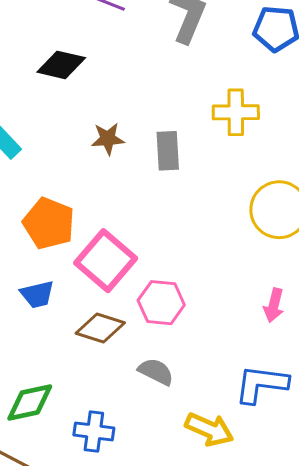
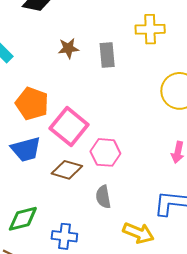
blue trapezoid: (37, 294) -> (26, 149), size x1.4
gray semicircle: (156, 372) -> (103, 197), turned -125

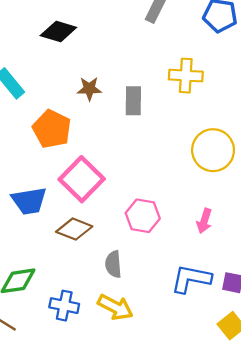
orange pentagon: (32, 104) -> (52, 129), moved
pink hexagon: (105, 152) -> (143, 216), moved
yellow arrow: (138, 233) -> (115, 307), moved

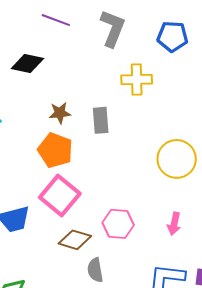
yellow cross: (186, 76) -> (137, 79), moved
orange pentagon: (52, 129) -> (55, 150), moved
brown diamond: (74, 229) -> (75, 240), moved

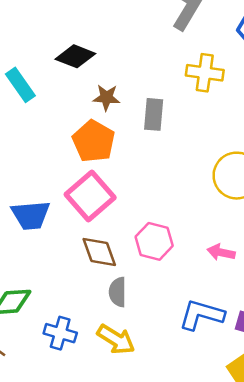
black diamond: (27, 64) -> (75, 56), moved
pink arrow: (174, 224) -> (221, 252), turned 80
brown diamond: (75, 240) -> (99, 252), turned 44

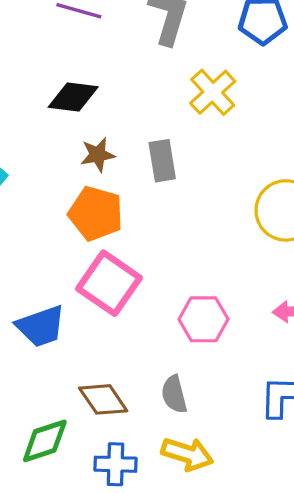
black diamond: (75, 56) -> (73, 97), moved
yellow cross: (205, 73) -> (213, 92), turned -36
brown diamond: (99, 252) -> (103, 399), moved

